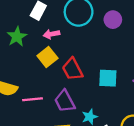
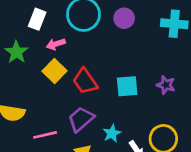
pink line: (33, 99) -> (45, 135), moved
purple trapezoid: (65, 101) -> (81, 119), turned 85

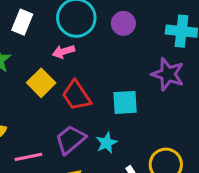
pink arrow: (56, 44) -> (63, 51), moved
purple star: (166, 85) -> (168, 74), moved, size x1.5
cyan star: (112, 133) -> (107, 143), moved

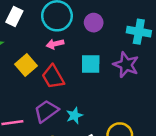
pink arrow: (63, 51) -> (55, 44), moved
cyan square: (125, 102) -> (91, 64), moved

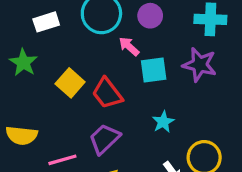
white rectangle: (14, 17) -> (46, 22), turned 54
pink arrow: (55, 44) -> (129, 46), moved, turned 63
cyan star: (74, 115) -> (163, 122), moved

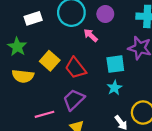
cyan square: (154, 70) -> (115, 64), moved
yellow semicircle: (22, 135) -> (23, 76), moved

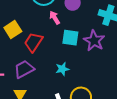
cyan square: (115, 64) -> (70, 38), moved
red trapezoid: (76, 68) -> (33, 42), turned 55

